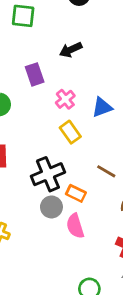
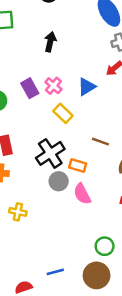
black arrow: (71, 50) -> (50, 42), turned 138
purple rectangle: (35, 74) -> (30, 88), moved

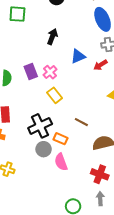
blue triangle: (87, 87) -> (78, 56), moved

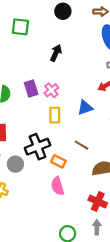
blue triangle: (78, 56) -> (85, 108), moved
yellow rectangle: (55, 95) -> (55, 115), turned 35
gray circle: (44, 149) -> (15, 164), moved

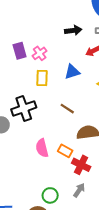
black arrow: (56, 53) -> (73, 30), moved, turned 56
orange rectangle: (58, 161) -> (65, 151), moved
gray arrow: (97, 227) -> (79, 190), turned 32

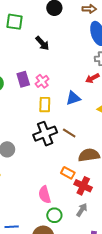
black arrow: (73, 30) -> (42, 43), moved, turned 56
black cross: (24, 108) -> (45, 134), moved
pink semicircle: (42, 148) -> (45, 195), moved

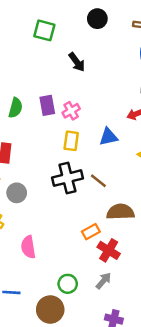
orange rectangle: (68, 173) -> (91, 232), turned -64
pink semicircle: (45, 195) -> (28, 247), moved

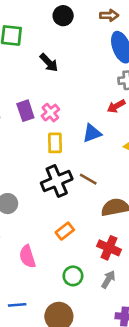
orange rectangle: (91, 232) -> (65, 231), moved
green circle: (68, 284) -> (73, 276), moved

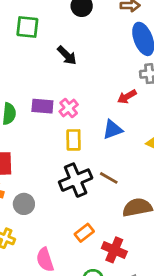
red arrow: (116, 106) -> (127, 97), moved
purple rectangle: (25, 111) -> (42, 106), turned -66
red cross: (109, 248) -> (114, 250), moved

